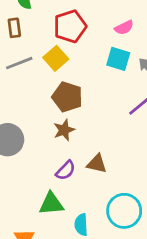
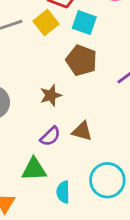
cyan square: (118, 59) -> (84, 23), moved
brown pentagon: (67, 97) -> (81, 60), moved

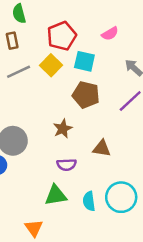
brown triangle: (82, 131) -> (102, 148), moved
purple semicircle: (50, 136) -> (67, 165), turned 48
cyan semicircle: (63, 192) -> (89, 201), moved

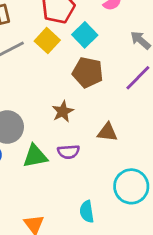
cyan square: (84, 61) -> (85, 35), turned 35
green triangle: (56, 195) -> (35, 156), moved
cyan semicircle: (89, 201) -> (87, 212), moved

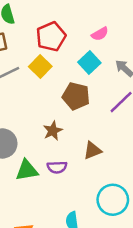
cyan square: (85, 35) -> (89, 62), moved
brown triangle: (107, 132) -> (92, 150), turned -30

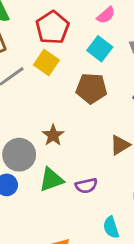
brown star: (53, 131) -> (53, 135), moved
purple semicircle: (57, 167) -> (86, 186), moved

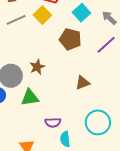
purple semicircle: (86, 186) -> (53, 123), moved

